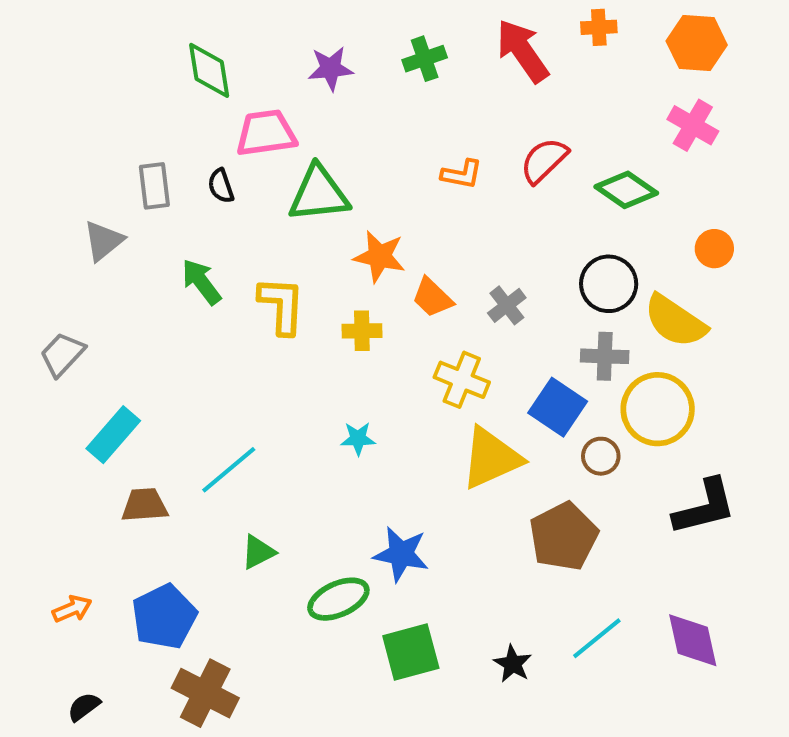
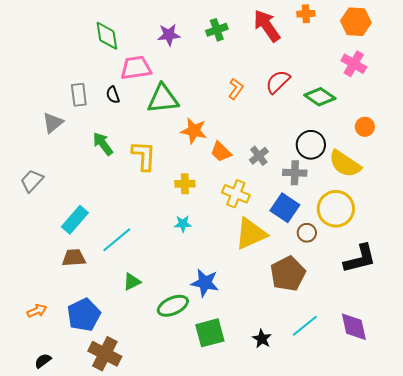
orange L-shape: (462, 174) -> (236, 89), turned -65
yellow cross: (362, 331) -> (185, 184), moved
gray cross: (605, 356) -> (295, 173), moved
cyan rectangle: (113, 435) -> (75, 220), moved

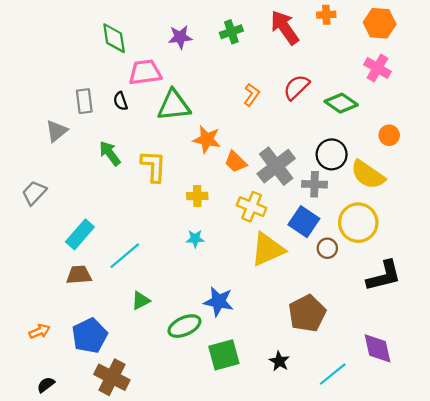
gray cross: (259, 156) -> (276, 166), size x1.8
brown pentagon: (288, 274) -> (307, 313), moved
cyan line: (305, 326) -> (333, 374), moved

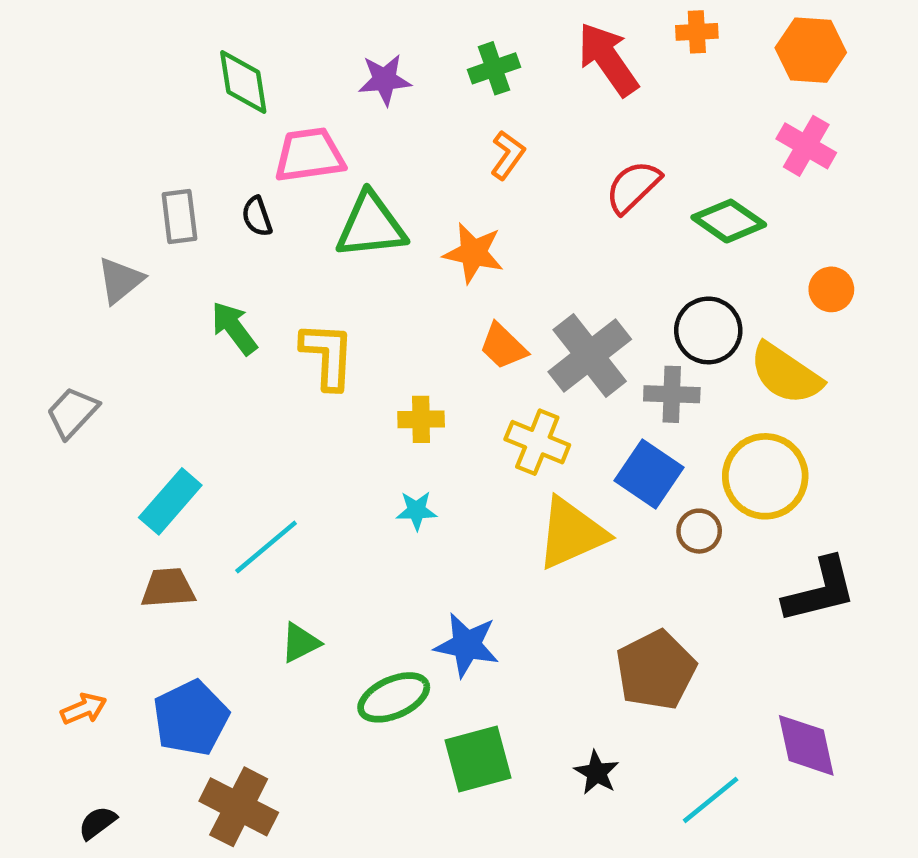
orange L-shape: (252, 95) -> (508, 155), moved
orange star: (207, 139) -> (473, 253), moved

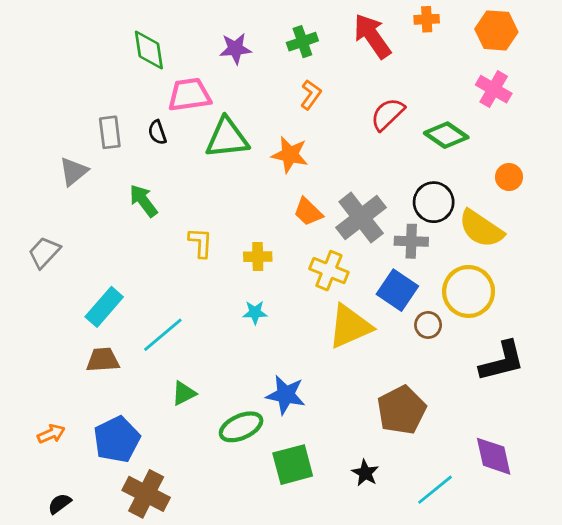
yellow L-shape: (328, 356) -> (201, 243), moved, size x0.7

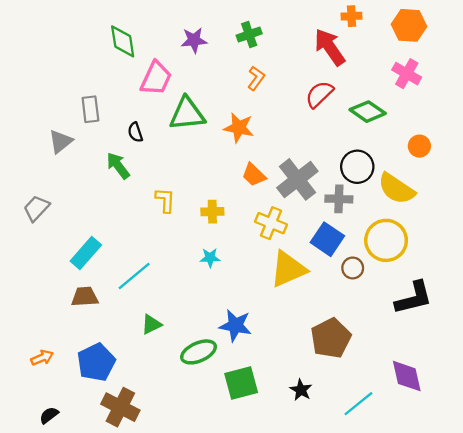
red arrow: (372, 36) -> (330, 47), moved
pink trapezoid: (189, 95) -> (156, 78), turned 123
black semicircle: (157, 132) -> (135, 132), moved

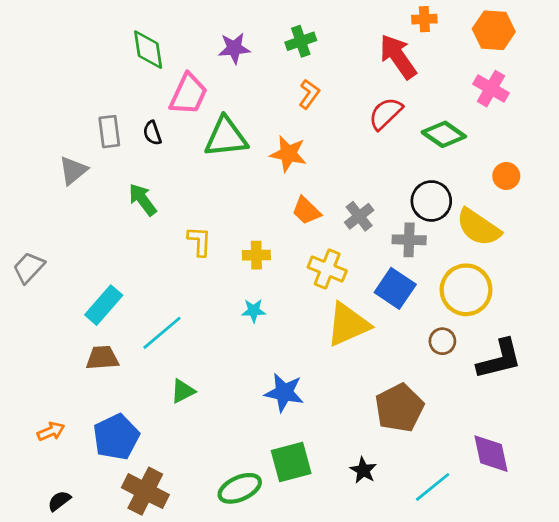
black semicircle: (135, 132) -> (152, 133), moved
gray cross: (297, 179) -> (359, 216), size x0.6
gray trapezoid: (36, 208) -> (29, 268), moved
brown circle: (353, 268) -> (442, 341), moved
green ellipse: (199, 352) -> (240, 488), moved

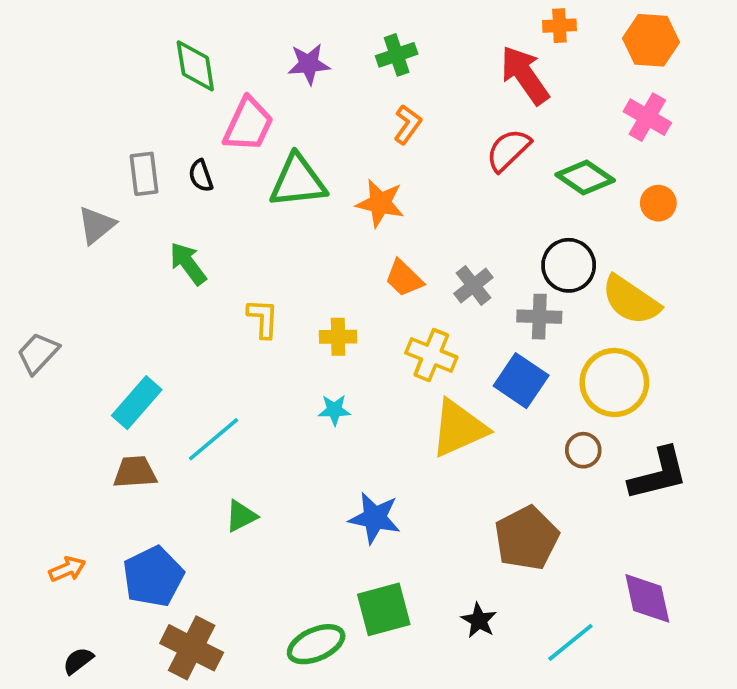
orange circle: (506, 176) -> (658, 203), moved

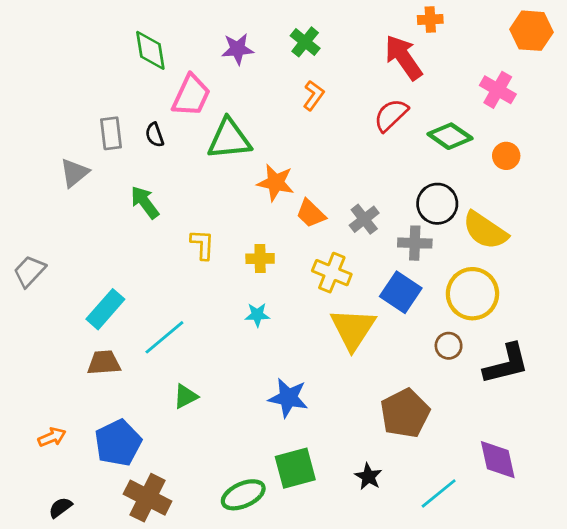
orange hexagon: (651, 40) -> (532, 31), moved
green cross: (397, 55) -> (305, 42), turned -32
orange star: (380, 203) -> (276, 183), moved
yellow triangle: (459, 428) -> (353, 329), turned -33

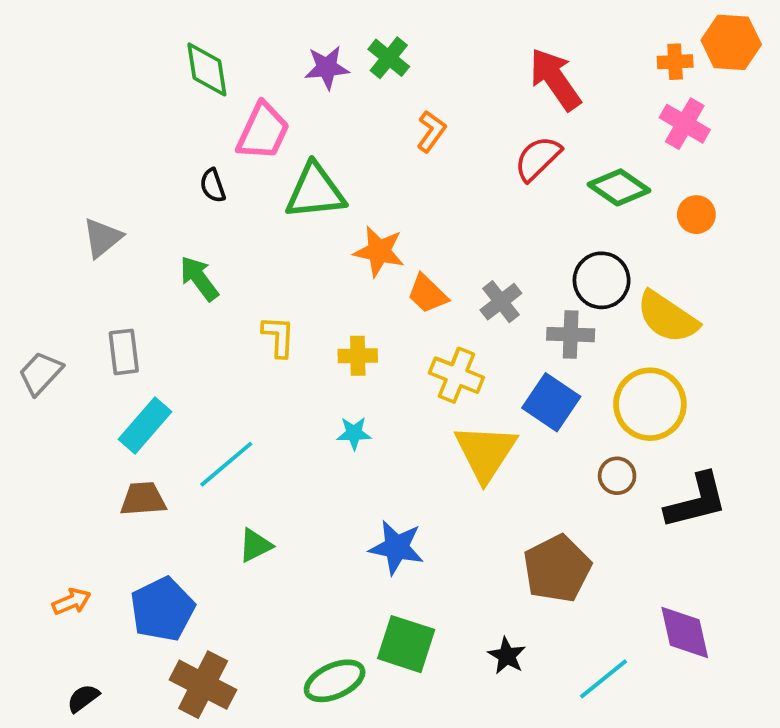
orange cross: (430, 19) -> (675, 62), moved
green cross: (305, 42) -> (389, 58), moved
gray rectangle: (111, 133) -> (124, 352), moved
green square: (295, 468) -> (406, 644), turned 33

